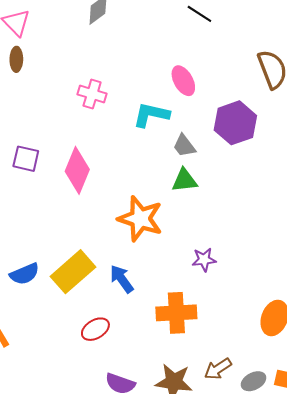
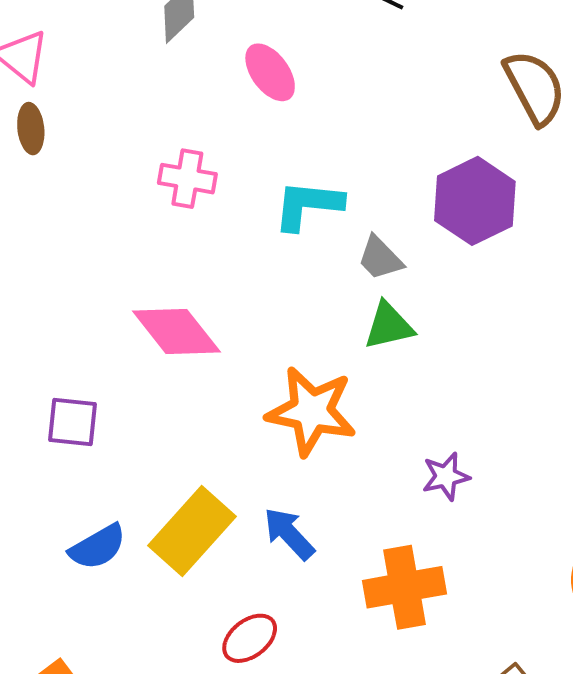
pink ellipse: (183, 81) -> (270, 72), moved
purple square: (26, 159) -> (73, 422), moved
pink diamond: (77, 170) -> (176, 332), turned -54

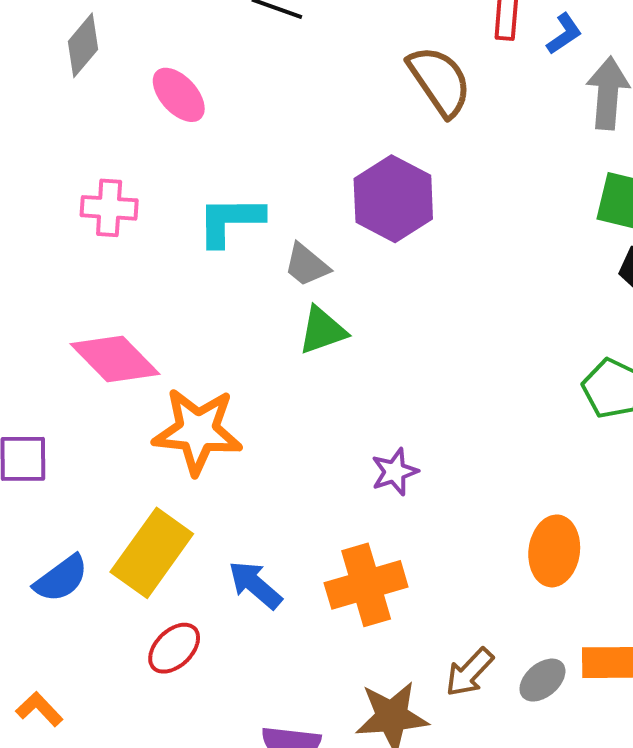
orange star: (311, 411) -> (198, 431), moved
blue arrow: (289, 534) -> (255, 585), moved
red ellipse: (250, 638) -> (174, 648), moved

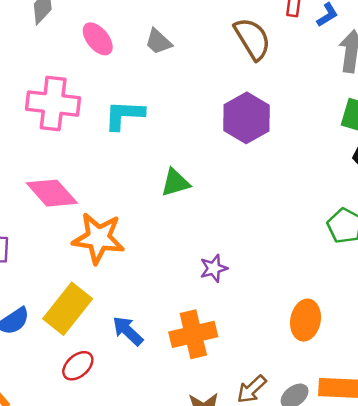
purple hexagon: (393, 199) -> (247, 118), moved
pink cross: (109, 208) -> (53, 104), size x1.6
gray trapezoid: (307, 265) -> (158, 42), moved

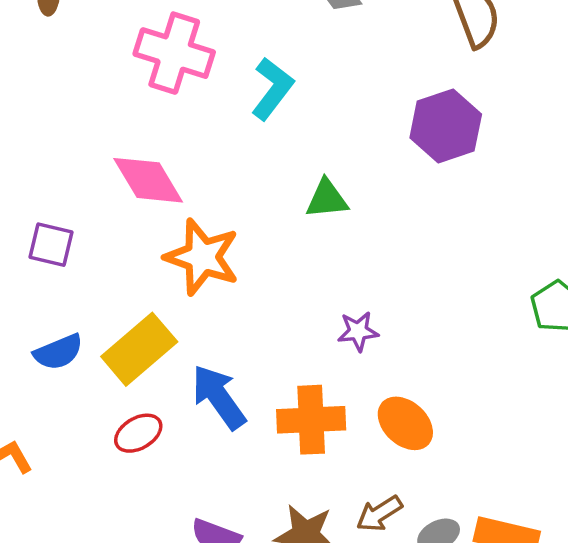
cyan L-shape: (124, 115) -> (272, 89), turned 114
orange ellipse: (305, 320) -> (405, 423), moved, turned -69
blue arrow: (128, 331) -> (219, 397), size x1.4

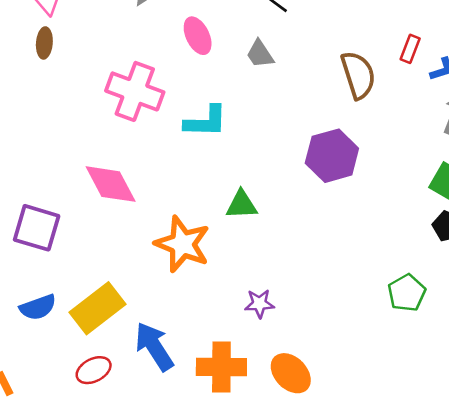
cyan L-shape: (272, 89) -> (206, 121), turned 51
purple square: (51, 245) -> (37, 228), size x1.4
orange star: (202, 257) -> (182, 244), moved

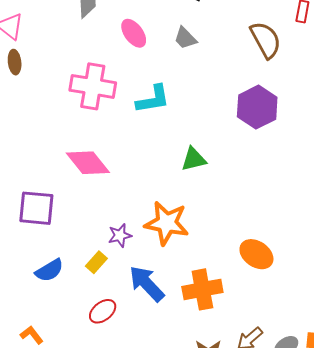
orange star: (182, 244) -> (167, 223), moved
purple star: (259, 304) -> (120, 235), moved
yellow rectangle: (98, 308) -> (96, 262), size x0.5
orange ellipse: (291, 373) -> (256, 254), moved

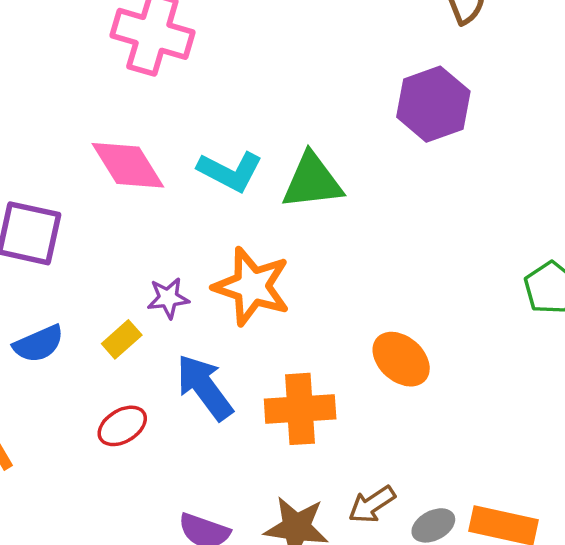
cyan L-shape: (153, 99) -> (230, 171), moved, turned 30
green triangle: (194, 159) -> (312, 181), size x1.4

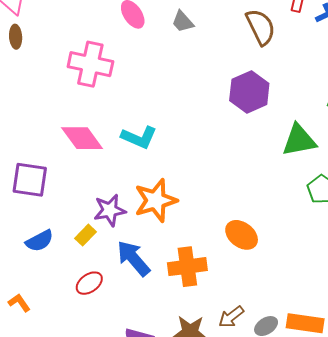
green triangle: (312, 181) -> (299, 140), moved
orange star: (252, 286) -> (156, 200), turned -30
purple star: (168, 298) -> (110, 210), size x1.4

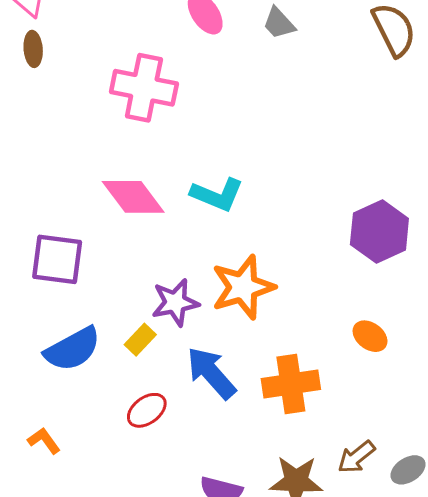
purple hexagon: (249, 92) -> (379, 232), moved
orange ellipse: (242, 235) -> (370, 336), size x0.7
blue semicircle: (40, 241) -> (73, 349), size x1.4

